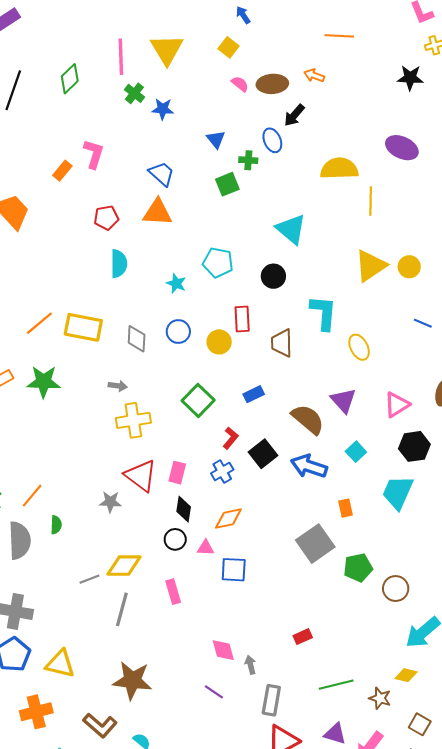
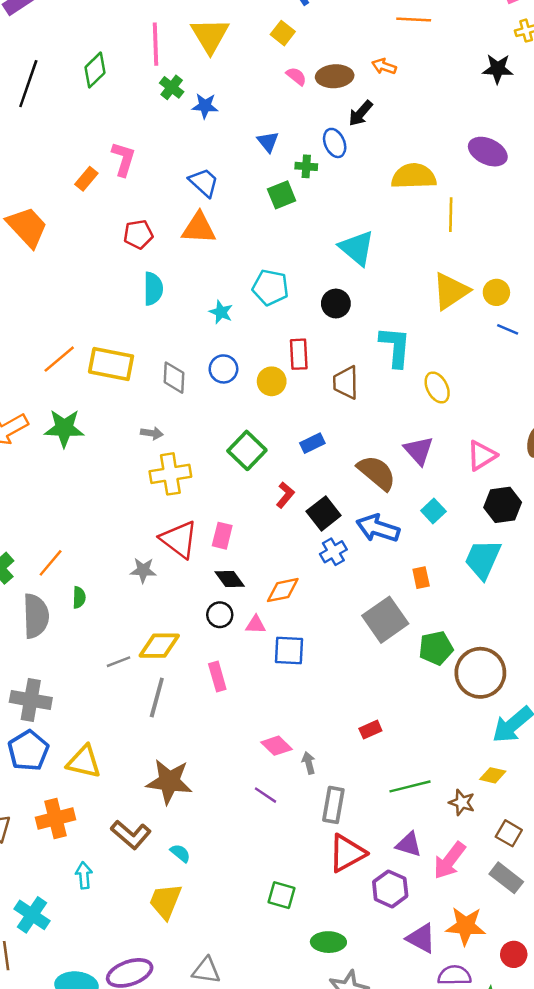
blue line: (423, 323) -> (508, 329), moved
blue cross: (222, 472) -> (333, 552), moved
black diamond: (184, 509) -> (230, 579), turned -45
brown circle: (396, 589) -> (480, 673), size x1.6
pink diamond: (223, 650) -> (277, 746), turned -30

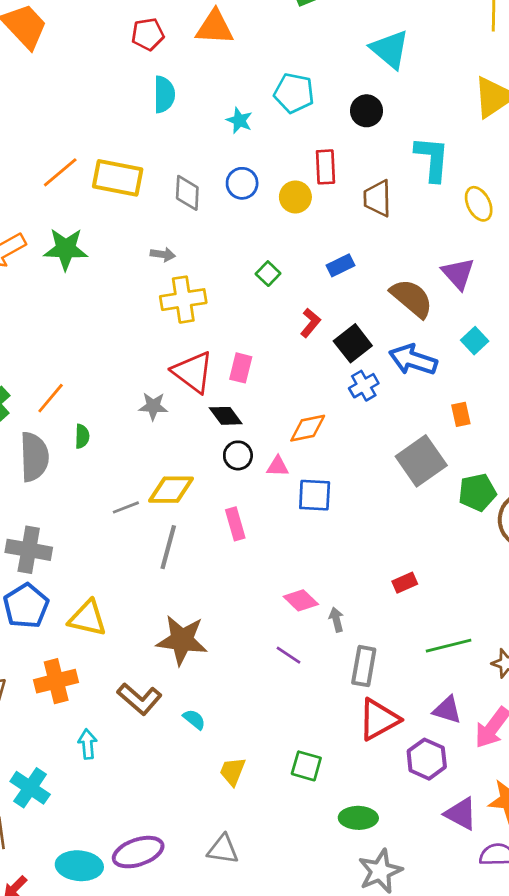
green square: (247, 450) -> (268, 274), size x0.6
black diamond: (230, 579) -> (226, 416), moved
yellow trapezoid: (165, 901) -> (232, 771), moved, size x0.7

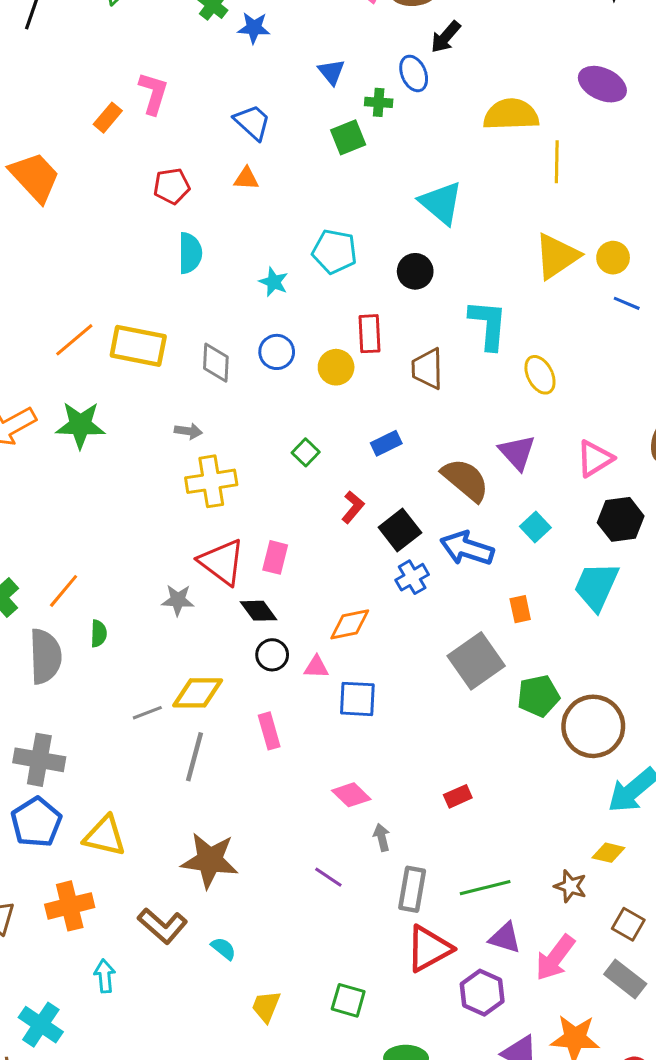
orange triangle: (215, 27) -> (246, 178), size x0.6
pink diamond: (301, 600) -> (351, 795), moved
green line: (449, 646) -> (485, 888), moved

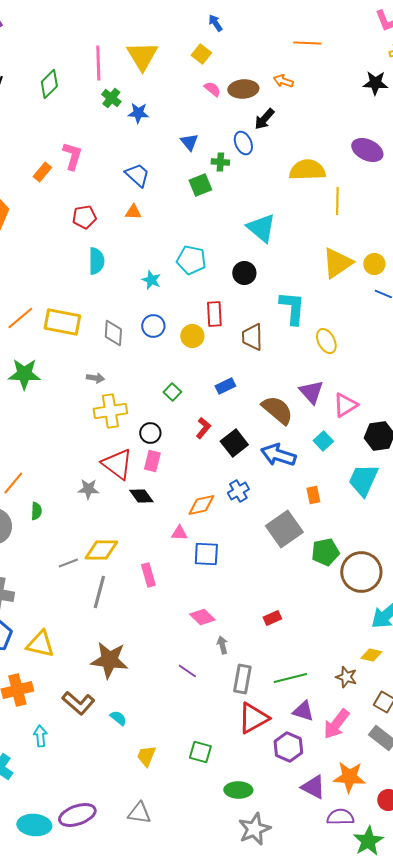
pink triangle: (595, 459) -> (345, 405), moved
blue cross: (412, 577) -> (238, 491), moved
black circle: (272, 655) -> (150, 433), moved

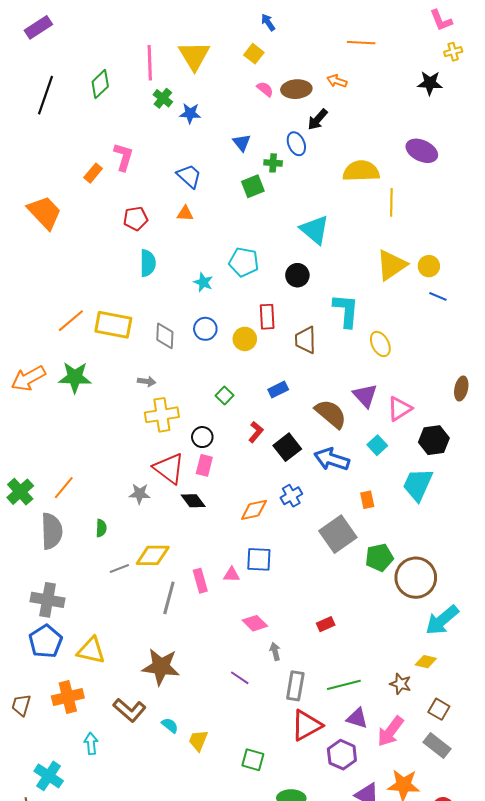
green semicircle: (36, 511) -> (101, 528), moved
pink triangle: (179, 533) -> (232, 575), moved
gray line: (99, 592) -> (169, 598), moved
yellow trapezoid: (146, 756) -> (198, 740), moved

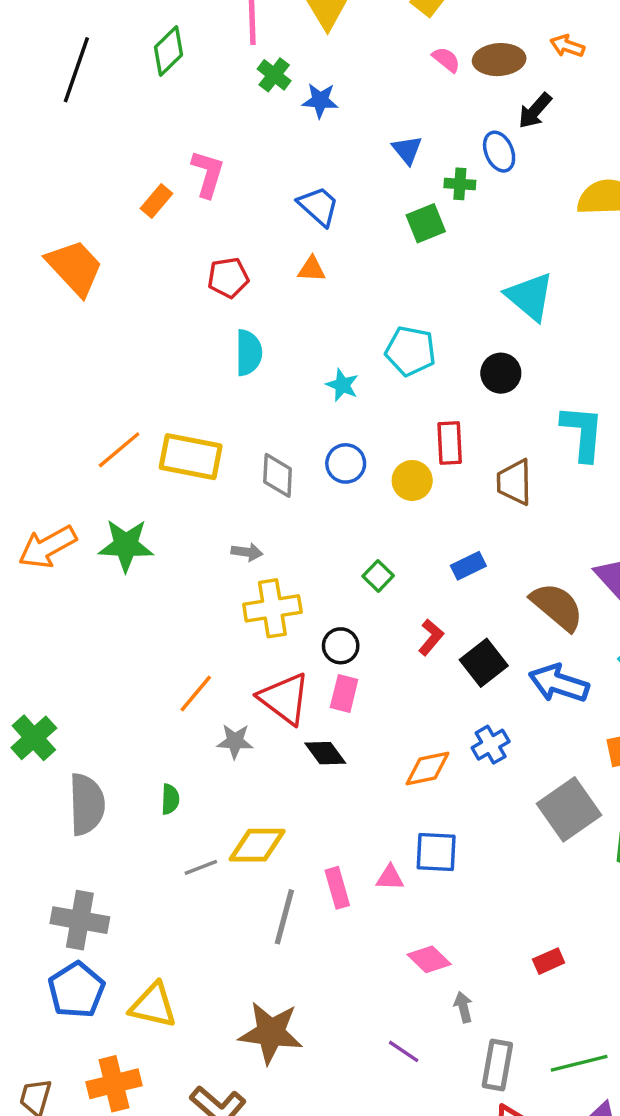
orange line: (64, 488) -> (196, 694), moved

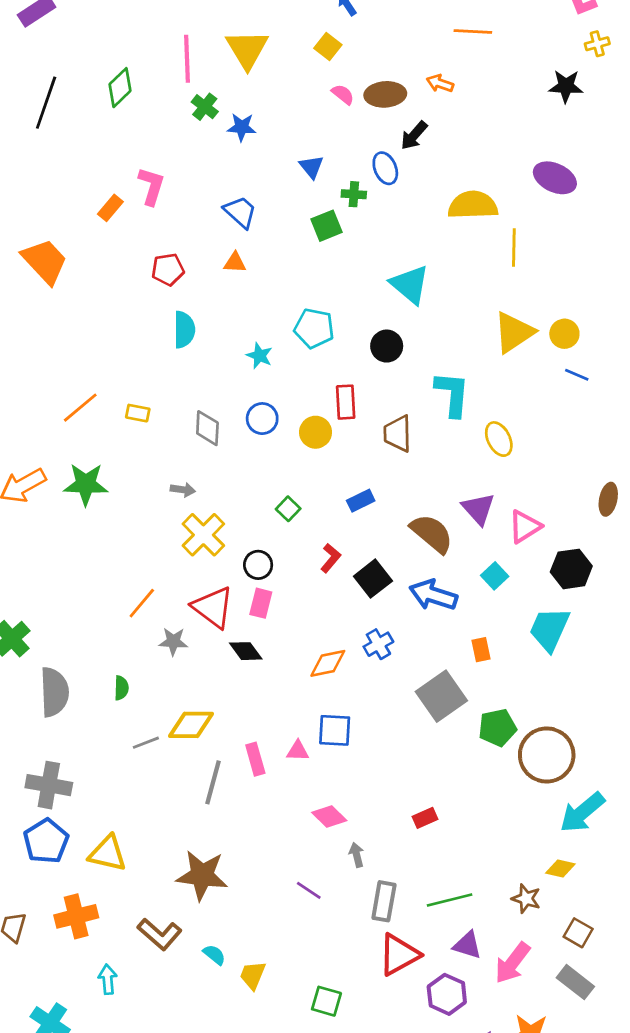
yellow rectangle: (191, 457) -> (138, 413), size x0.5
yellow cross: (272, 608) -> (203, 535), turned -36

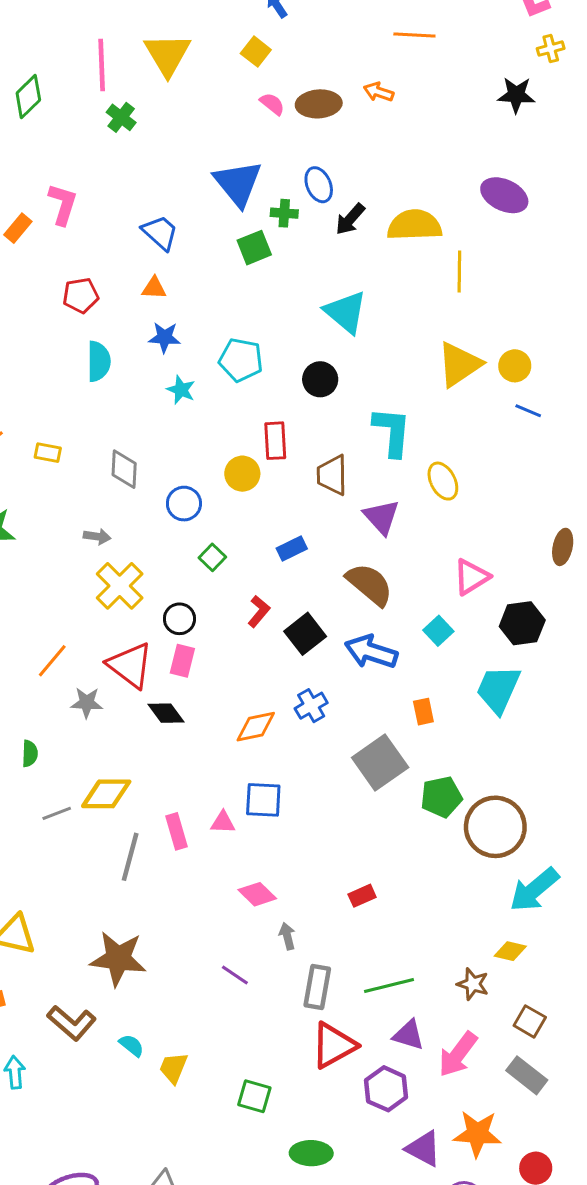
blue star: (242, 127) -> (165, 337), moved
black arrow: (414, 135) -> (350, 219), moved
blue triangle: (311, 167) -> (238, 183), size x1.8
blue circle: (262, 419) -> (184, 504), moved
purple triangle: (478, 509) -> (382, 517), moved

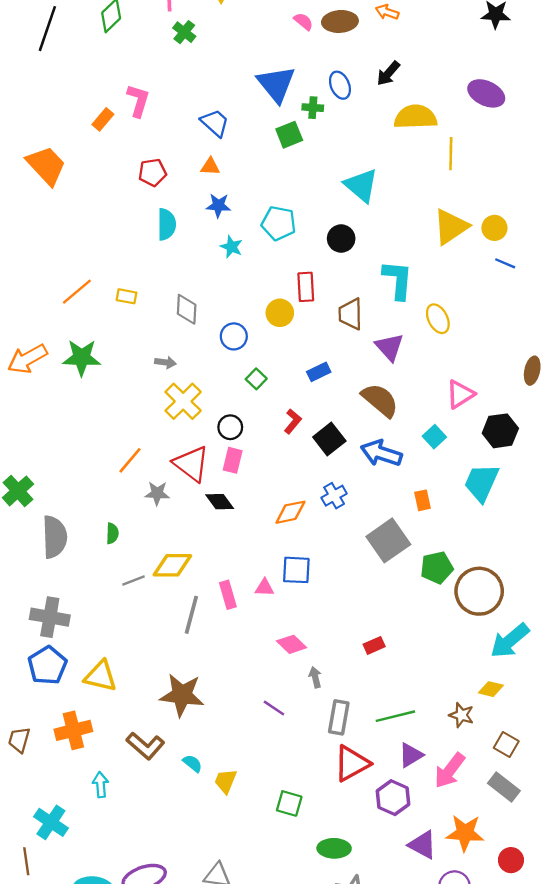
black arrow: (350, 219) -> (388, 73), moved
purple triangle: (408, 1035) -> (411, 755), turned -48

